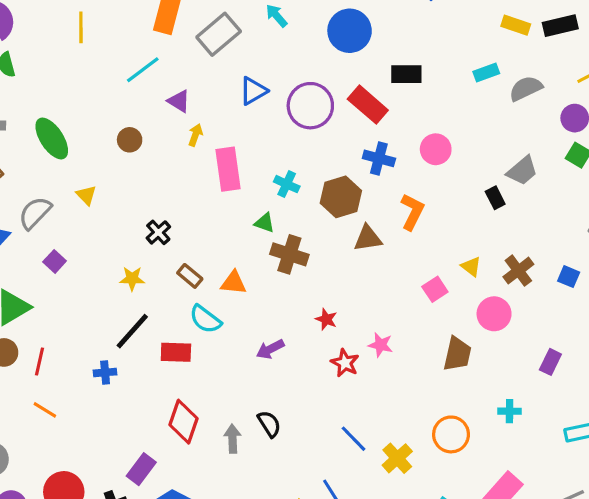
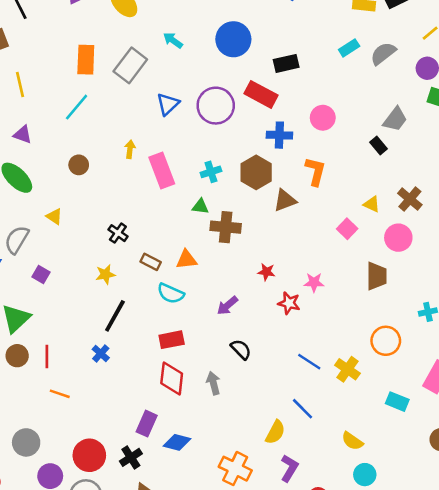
purple triangle: (179, 101) -> (23, 135), moved
cyan cross: (287, 184) -> (211, 172), turned -30
red rectangle: (176, 352) -> (172, 340), moved
blue cross: (105, 372) -> (101, 353), turned -30
black semicircle: (269, 424) -> (241, 349), moved

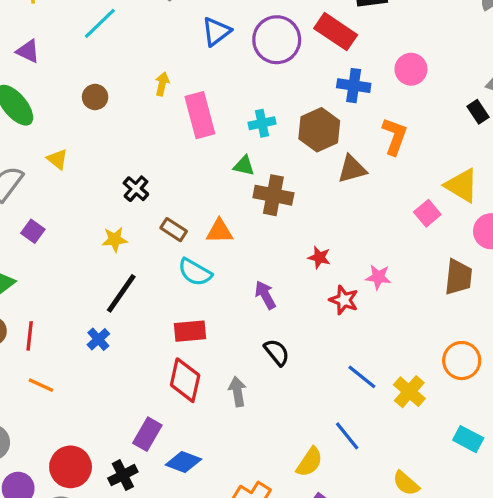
yellow triangle: (372, 204) -> (462, 185), size x1.6
purple arrow: (227, 306) -> (265, 295), turned 95

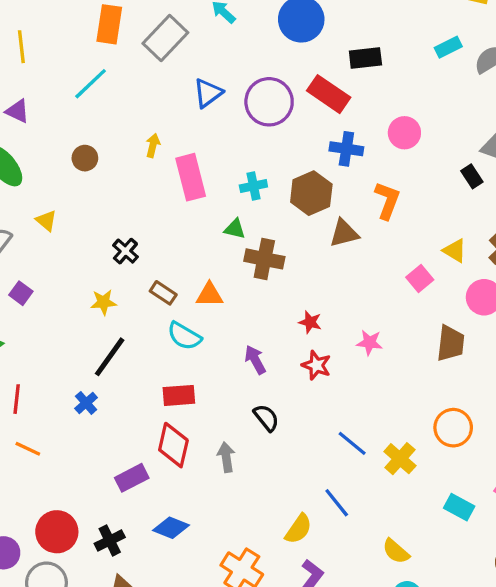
yellow triangle: (462, 185) -> (455, 251), size x0.7
red star: (344, 300) -> (316, 365), moved
purple rectangle: (147, 434) -> (132, 478), moved, turned 32

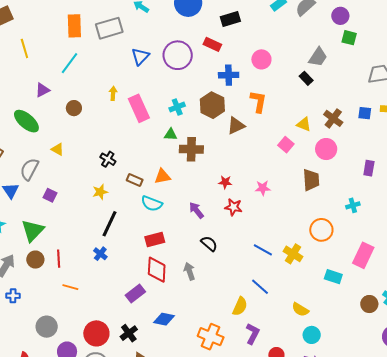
gray rectangle: (165, 38) -> (109, 28), turned 40
red rectangle: (329, 94) -> (212, 44), size x0.7
purple triangle: (17, 111) -> (43, 90), moved, turned -42

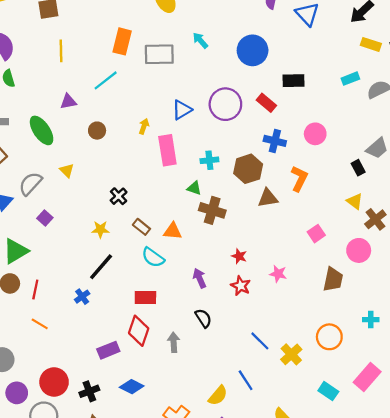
blue triangle: (140, 56) -> (182, 110), moved
yellow triangle: (304, 124) -> (355, 201), moved

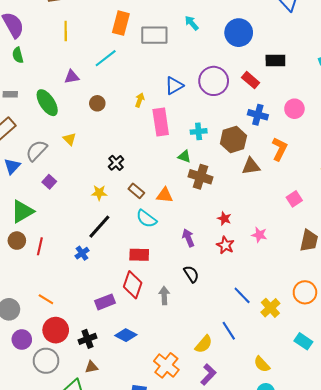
orange line: (40, 324) -> (46, 299), moved

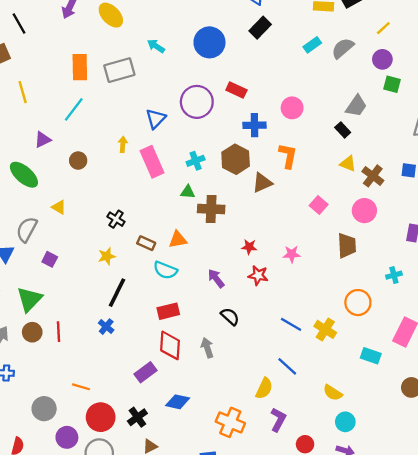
black rectangle: (275, 60) -> (260, 28), moved, turned -30

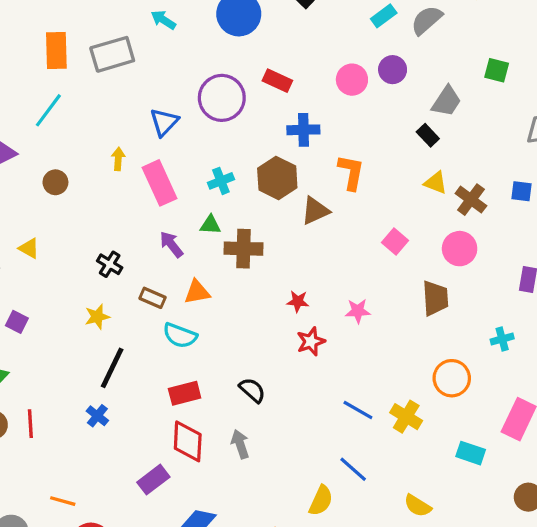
purple circle: (382, 59) -> (393, 70), moved
pink circle: (292, 108) -> (352, 80), moved
red star: (258, 275) -> (311, 341), turned -30
purple arrow: (216, 278) -> (171, 244), moved
black semicircle: (230, 317) -> (252, 390), moved

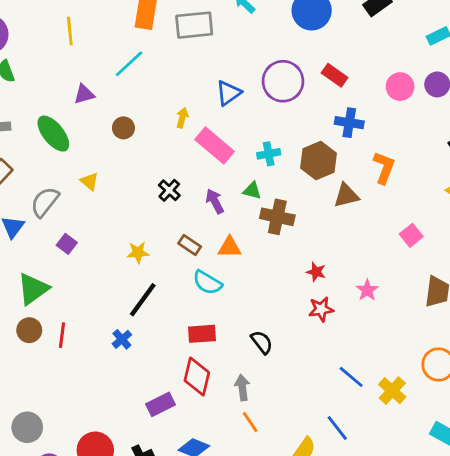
pink rectangle: (160, 183) -> (215, 146), turned -36
black cross: (110, 264) -> (169, 190), moved
pink star: (358, 311) -> (367, 290), turned 30
orange line: (63, 501) -> (250, 422), moved, turned 30

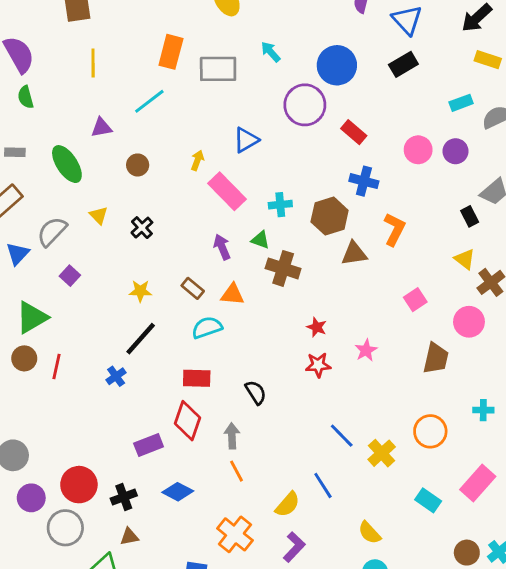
purple circle: (283, 81) -> (305, 105), moved
black cross: (169, 190) -> (142, 228), moved
cyan semicircle: (207, 282) -> (207, 328), turned 124

